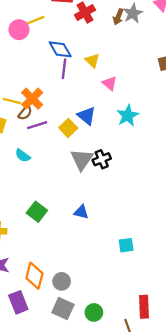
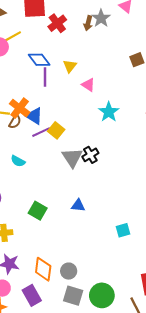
yellow triangle: (92, 61) -> (70, 66), turned 32
blue triangle: (87, 116) -> (34, 116), moved
purple line: (37, 125) -> (41, 132), moved
green circle: (94, 312) -> (102, 295), size x1.5

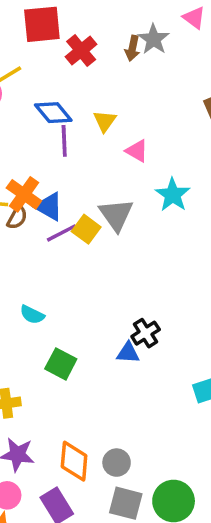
black cross: (90, 155) -> (146, 333), moved
gray triangle: (72, 157) -> (116, 215), moved
cyan semicircle: (18, 161) -> (32, 315), moved

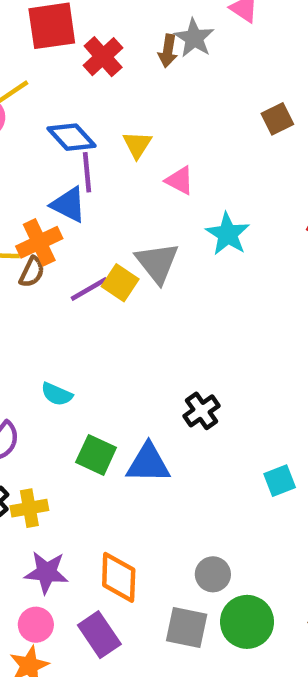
orange cross: (24, 194) -> (39, 242), turned 32
blue triangle: (49, 207) -> (69, 205), moved
blue triangle: (128, 353) -> (148, 463), moved, size x1.5
gray circle: (117, 463) -> (213, 574), moved

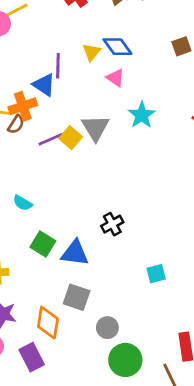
blue diamond: (72, 137) -> (117, 47), moved
gray square: (187, 627) -> (77, 297), moved

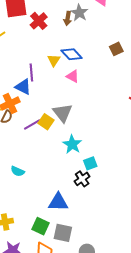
cyan star: (142, 115) -> (72, 144), moved
green square: (43, 244) -> (40, 226), moved
cyan square: (156, 274) -> (90, 163), moved

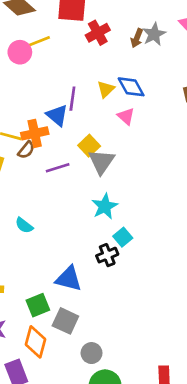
yellow square: (46, 122) -> (89, 146), moved
cyan square: (90, 163) -> (123, 237), turned -32
green square: (40, 226) -> (38, 305), turned 30

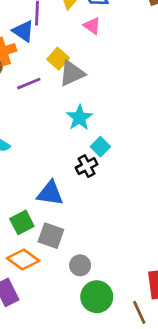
gray triangle: (101, 162) -> (72, 73), turned 36
orange diamond: (36, 342) -> (23, 259), turned -64

